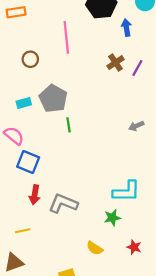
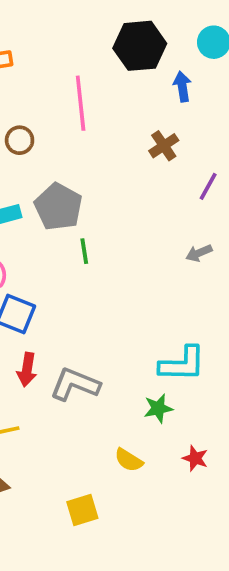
purple line: (137, 68) -> (208, 186), moved

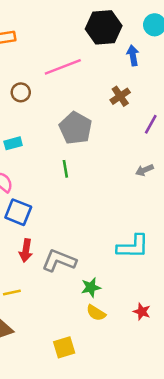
pink line: (81, 103) -> (63, 67), turned 75
gray pentagon: (58, 207) -> (76, 128), moved
green star: (158, 408) -> (91, 287), moved

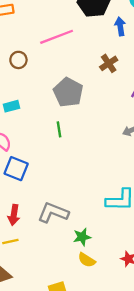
red arrow: (26, 250) -> (14, 215), moved

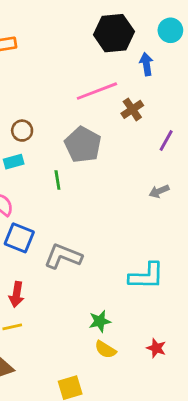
pink line: (57, 37) -> (97, 91), moved
brown circle: (18, 60) -> (22, 131), moved
green line: (59, 129) -> (57, 180), moved
gray L-shape: (53, 213) -> (63, 256), moved

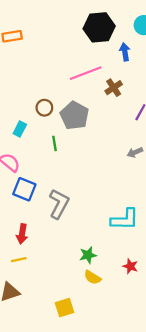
brown circle: (22, 131) -> (44, 108), moved
cyan rectangle: (14, 162) -> (20, 129), turned -48
gray L-shape: (63, 256) -> (59, 204), turned 96
red star: (156, 348) -> (130, 266), moved

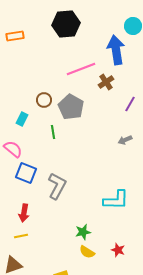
black hexagon: (99, 27) -> (66, 24), moved
blue arrow: (125, 52) -> (116, 50), size x1.8
red star: (130, 266) -> (118, 250), moved

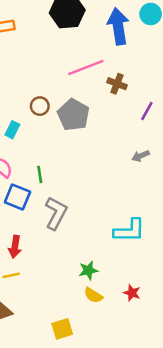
blue arrow: (116, 50) -> (118, 26), moved
brown cross: (106, 82) -> (117, 84), turned -35
green line: (53, 132) -> (40, 175), moved

